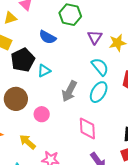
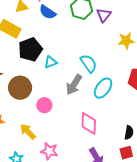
blue semicircle: (48, 37) -> (48, 12), moved
purple triangle: (95, 37) -> (104, 15), moved
cyan semicircle: (100, 67) -> (89, 63), moved

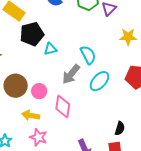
brown circle: (20, 88) -> (16, 86), moved
pink diamond: (89, 123) -> (63, 107), moved
yellow arrow: (28, 132) -> (31, 115), moved, turned -42

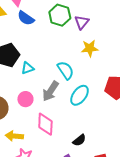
yellow star: (128, 37) -> (90, 48), moved
pink circle: (39, 91) -> (25, 99), moved
black semicircle: (120, 128) -> (79, 140), moved, turned 40

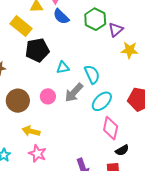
yellow star: (90, 48) -> (130, 50), moved
cyan triangle: (28, 68) -> (63, 67), moved
pink diamond: (45, 124) -> (111, 128), moved
black semicircle: (79, 140) -> (122, 150), moved

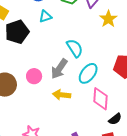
yellow star: (130, 50) -> (108, 19), turned -30
cyan triangle: (63, 67) -> (45, 16), moved
yellow arrow: (31, 131) -> (62, 95), moved

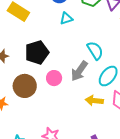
black pentagon: (17, 32) -> (37, 52), moved
yellow arrow: (62, 95) -> (94, 101), moved

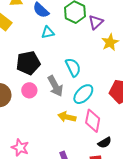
black pentagon: (37, 52) -> (28, 63), moved
gray arrow: (79, 71) -> (55, 86), turned -70

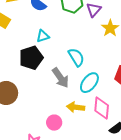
cyan triangle: (48, 32) -> (43, 36), moved
pink circle: (29, 90) -> (54, 123), moved

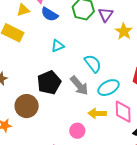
black pentagon: (31, 58) -> (49, 82), moved
cyan ellipse: (89, 83) -> (108, 88), turned 30

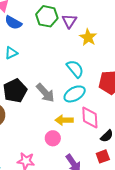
cyan triangle: (58, 46) -> (11, 53), moved
cyan semicircle: (93, 64) -> (75, 69), moved
pink circle: (77, 131) -> (53, 138), moved

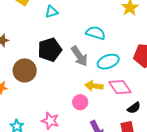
cyan semicircle: (75, 69) -> (96, 33), moved, turned -42
pink diamond: (90, 118) -> (120, 87), turned -40

